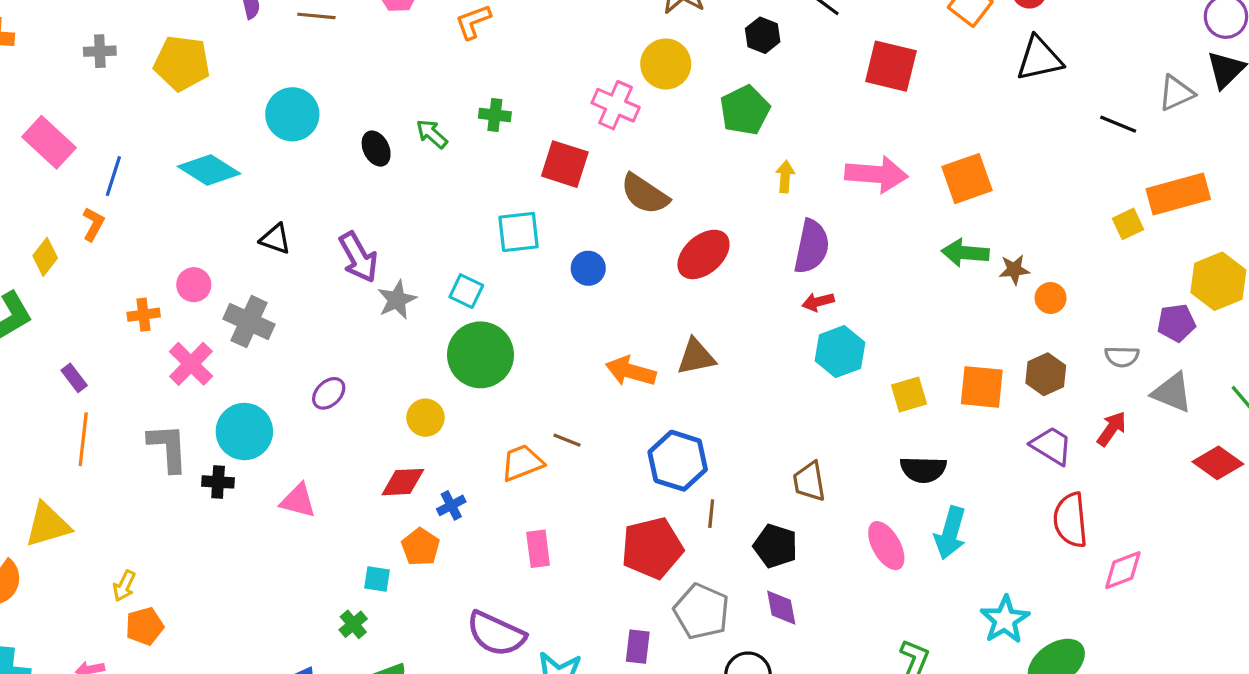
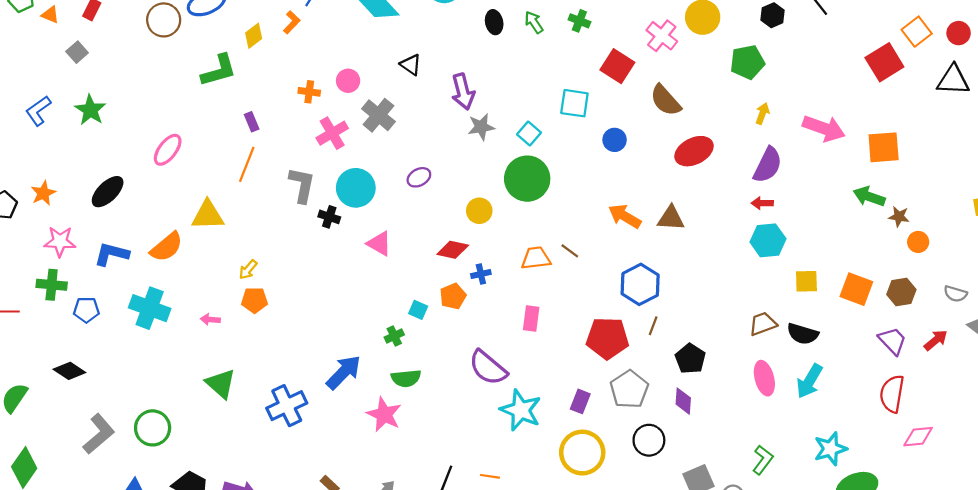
red square: (891, 66) -> (884, 62), moved, turned 30
brown trapezoid: (809, 481) -> (763, 324), moved, turned 64

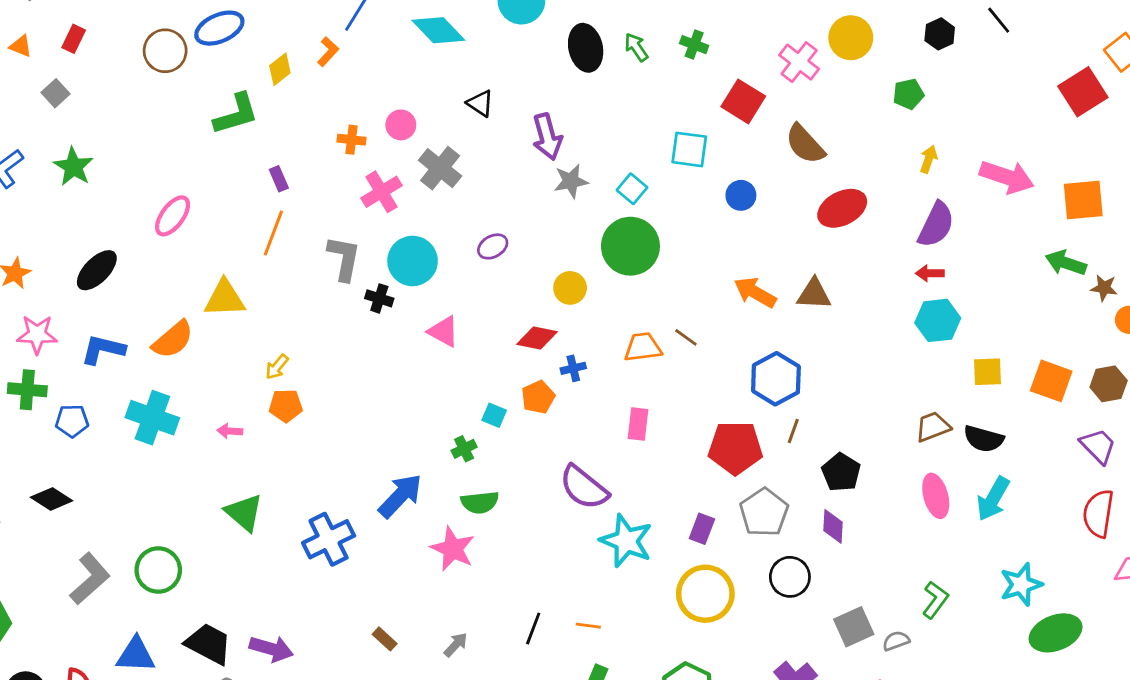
black ellipse: (494, 22) -> (586, 48), size x1.5
green pentagon: (747, 62) -> (908, 94), size x0.7

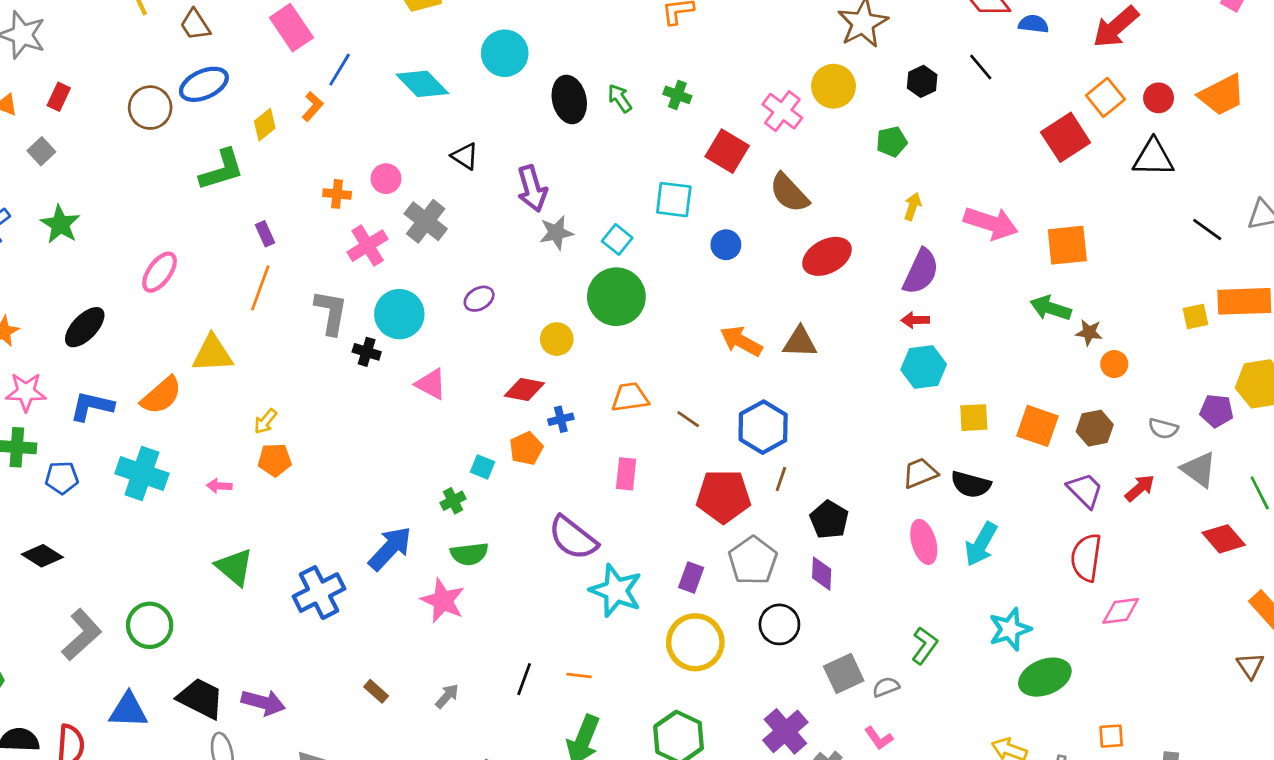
brown line: (686, 337) -> (688, 419), moved

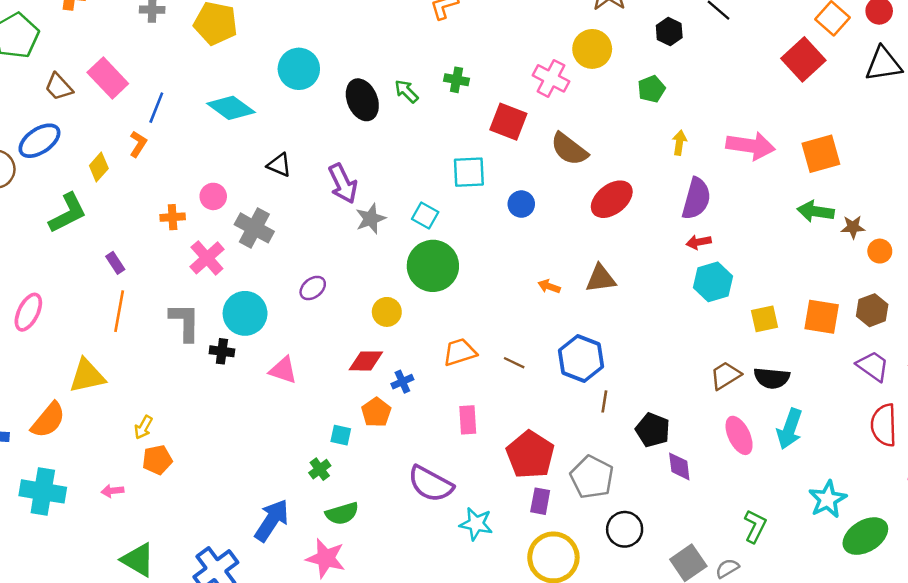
brown trapezoid: (195, 25) -> (59, 87), moved
orange arrow: (741, 341) -> (549, 286), size x0.6
red pentagon: (723, 496) -> (530, 455), moved, turned -30
purple diamond: (822, 574) -> (679, 466), moved
cyan star: (616, 591) -> (476, 524), size x0.7

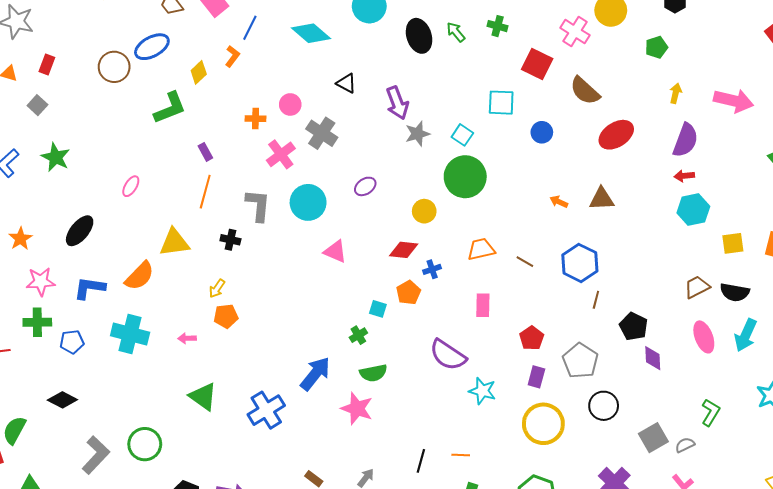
pink ellipse: (28, 312) -> (131, 186), size x0.7
black cross: (222, 351) -> (230, 240), moved
red pentagon: (530, 455) -> (532, 338), size x0.6

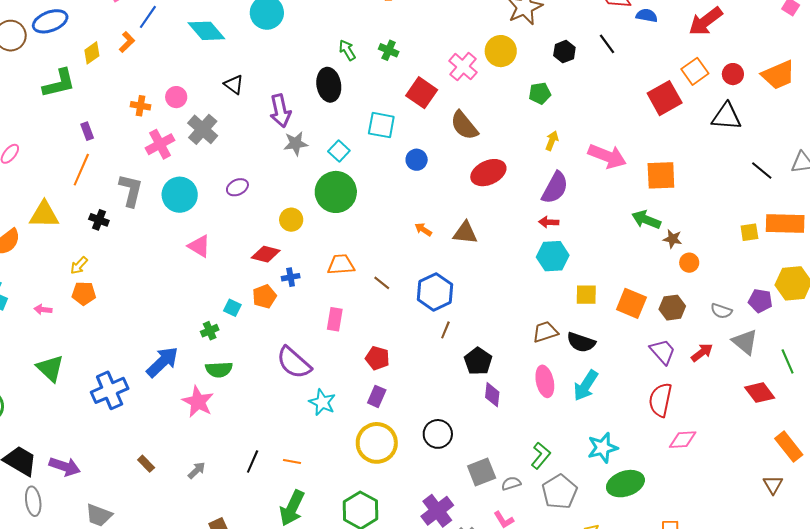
black ellipse: (419, 36) -> (329, 85), moved
red pentagon: (532, 338) -> (377, 358), turned -30
gray pentagon: (580, 361) -> (559, 492), moved

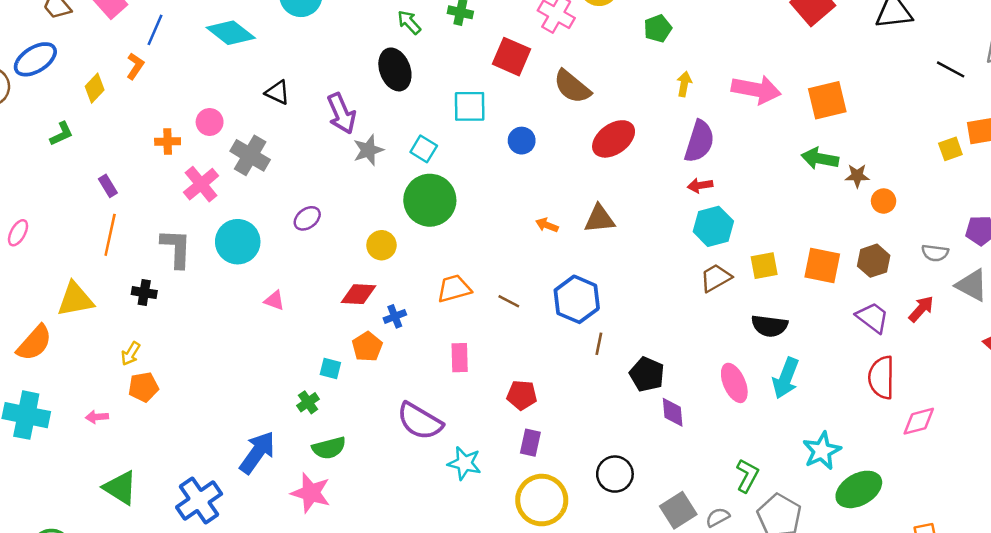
green L-shape: (59, 83) -> (61, 134), size x0.6
pink triangle: (199, 246) -> (274, 300), size x0.7
brown trapezoid: (545, 332) -> (716, 278), moved

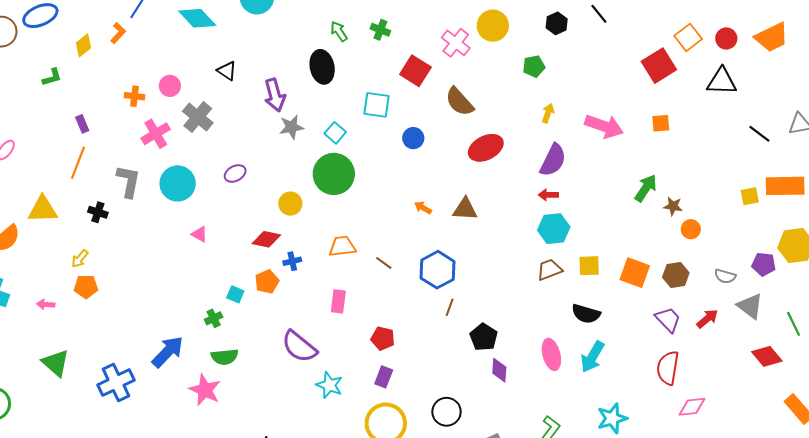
orange square: (827, 100) -> (661, 123), moved, size x0.6
green arrow: (820, 159) -> (646, 188), turned 104

